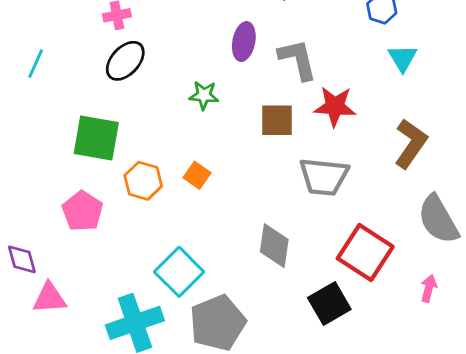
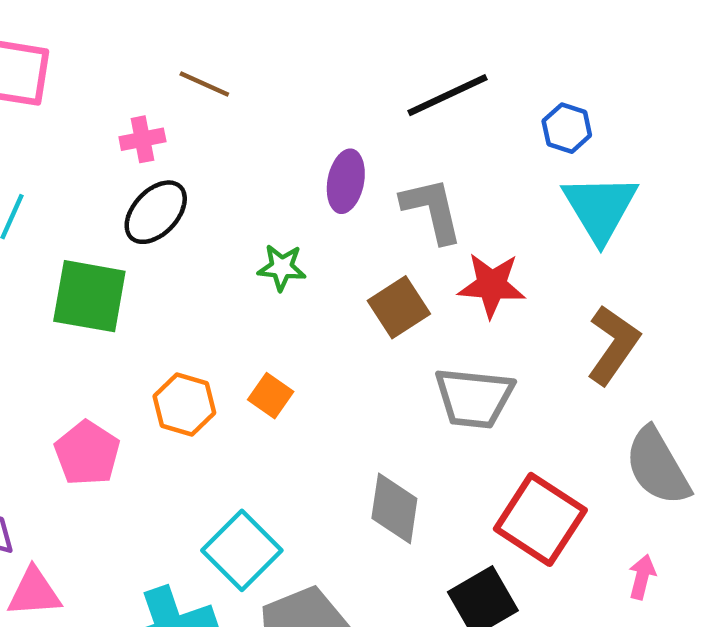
cyan triangle: (402, 58) -> (600, 208), size x1.6
brown square: (277, 120) -> (399, 307), turned -33
green square: (96, 138) -> (89, 296), moved

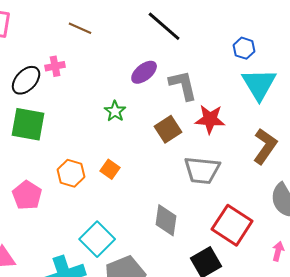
black line: (447, 95) -> (164, 26), moved, turned 66
pink cross: (142, 139) -> (55, 66), moved
purple ellipse: (346, 181) -> (144, 72), turned 40
black ellipse: (156, 212) -> (26, 80), moved
green star: (282, 267) -> (115, 111), turned 30

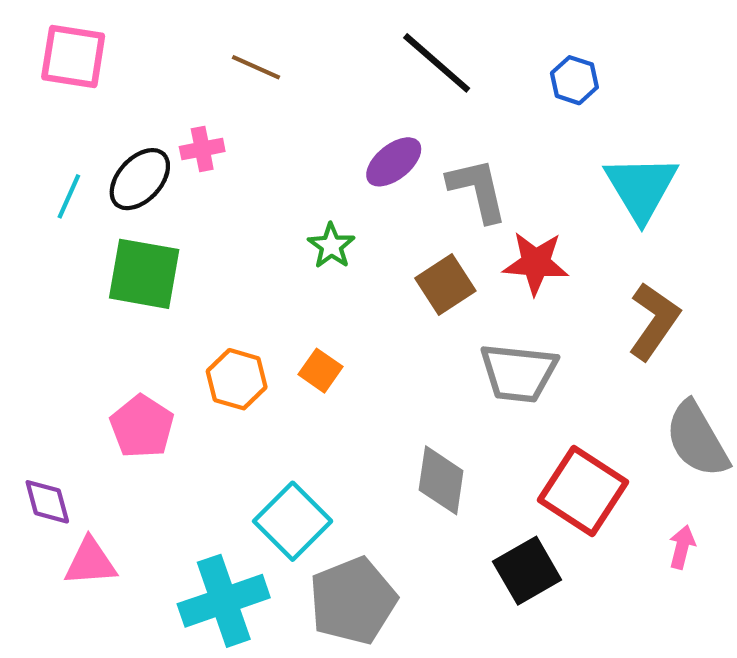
blue hexagon: (244, 48) -> (574, 80), moved

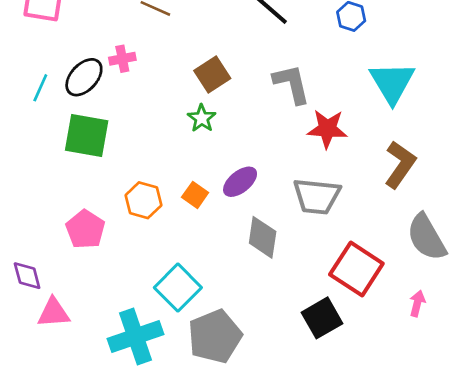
purple ellipse: (394, 162) -> (240, 182), moved
brown square: (445, 285) -> (212, 75), moved
gray diamond: (441, 480) -> (263, 237), moved

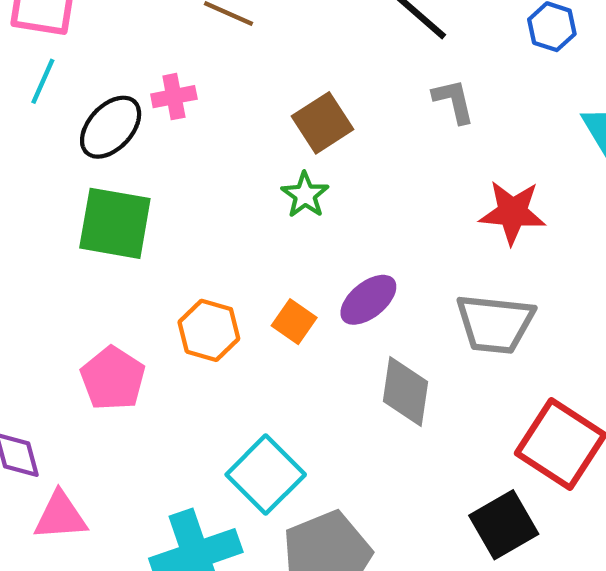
gray L-shape: (292, 84) -> (454, 101), moved, size x0.7
cyan line: (40, 88) -> (43, 81), moved

